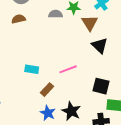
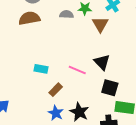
brown semicircle: (19, 19) -> (29, 18), size x1.5
black triangle: (100, 45) -> (102, 62), moved
pink line: (68, 69) -> (77, 70), turned 42

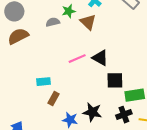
pink line: (77, 70) -> (77, 59), moved, turned -30
brown rectangle: (56, 90) -> (54, 98), moved

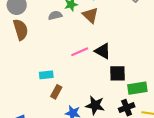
brown semicircle: (18, 36) -> (21, 30), turned 100

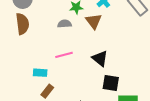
gray semicircle: (55, 15) -> (64, 24), moved
pink line: (80, 52) -> (64, 55), moved

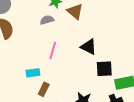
pink line: (64, 55) -> (53, 50), turned -48

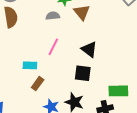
black square: (104, 69) -> (83, 73), moved

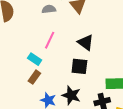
cyan rectangle: (30, 65) -> (35, 59), moved, turned 32

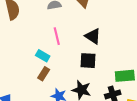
pink line: (50, 40) -> (57, 36), turned -36

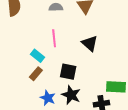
black square: (88, 61) -> (68, 72), moved

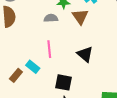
brown rectangle: (36, 74) -> (16, 75), moved

